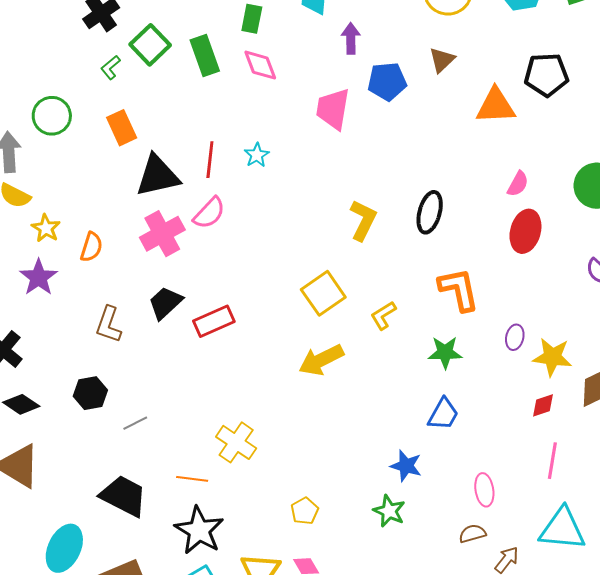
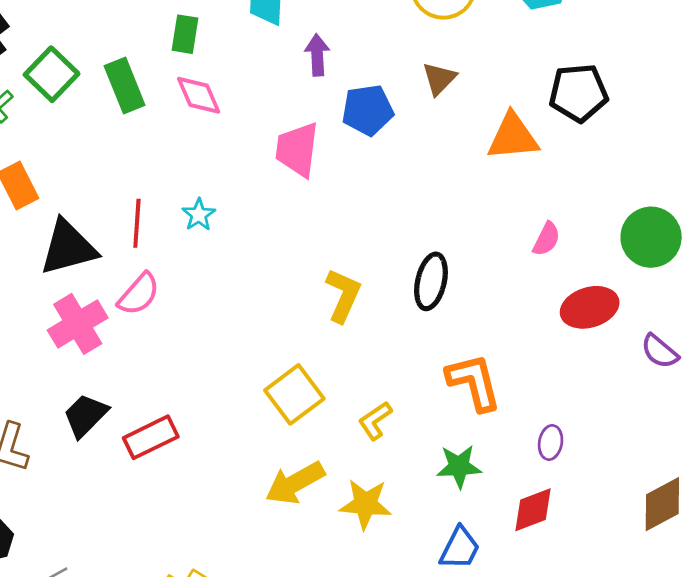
red ellipse: (525, 231) -> (590, 307), moved, turned 60
yellow star: (552, 357) -> (365, 504), moved
red diamond: (543, 405) -> (533, 510), moved, size x1.4

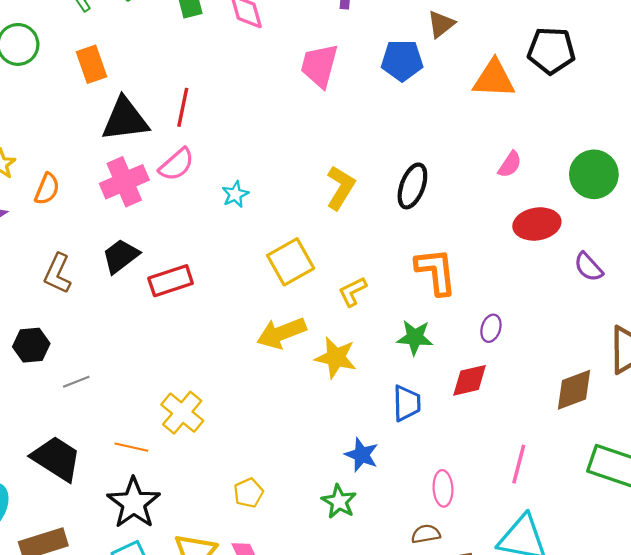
blue pentagon: (368, 110) -> (402, 60), moved
cyan star: (199, 215) -> (235, 194), moved
blue trapezoid: (460, 548) -> (407, 403), turned -36

